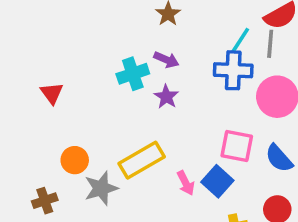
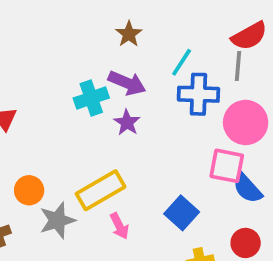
cyan line: (240, 40) -> (182, 62), moved
purple arrow: (166, 60) -> (127, 83), size x1.4
pink square: (237, 146) -> (227, 166), moved
pink arrow: (186, 183) -> (119, 226), moved

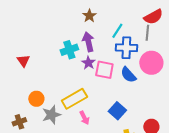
purple arrow: (127, 83) -> (88, 42), turned -126
pink square: (227, 166) -> (104, 70), moved
blue semicircle: (247, 188) -> (128, 75), moved

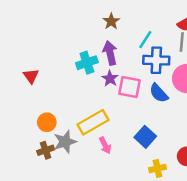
brown cross: (19, 122) -> (46, 150), moved

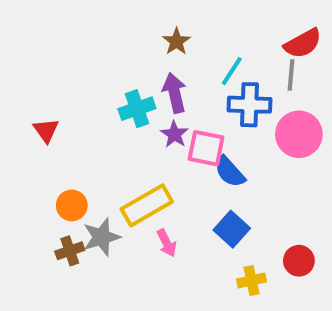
blue semicircle: (159, 93) -> (230, 172), moved

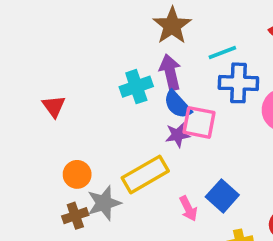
brown star: (176, 41) -> (172, 26), size x1.5
cyan line: (232, 71) -> (222, 52), turned 36
purple star: (174, 134) -> (178, 135), moved, turned 30
blue semicircle: (230, 172) -> (178, 104), moved
pink arrow: (167, 243) -> (188, 208), moved

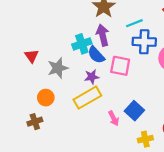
blue semicircle: (178, 104) -> (96, 55), moved
purple star: (178, 135) -> (92, 77), moved
gray star: (104, 203) -> (58, 68), moved
brown cross: (75, 216) -> (35, 122), moved

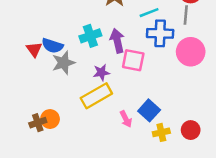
purple arrow: (103, 35) -> (117, 41), moved
blue semicircle: (96, 55) -> (52, 46), moved, turned -30
orange circle: (46, 98) -> (50, 119), moved
yellow cross: (145, 139) -> (161, 132), moved

